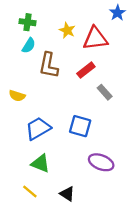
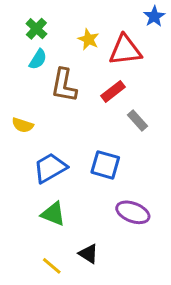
green cross: (28, 22) -> (36, 29), turned 35
yellow line: (30, 191) -> (52, 266), moved

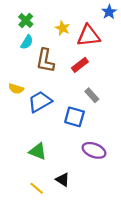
gray rectangle: (137, 121) -> (92, 95), moved
blue trapezoid: (50, 168) -> (40, 102), moved

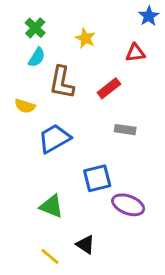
red triangle: (89, 36) -> (135, 53), moved, size x0.6
yellow semicircle: (16, 89) -> (25, 106), moved
gray rectangle: (92, 95) -> (125, 130), turned -40
blue square: (74, 117) -> (97, 178), moved, turned -30

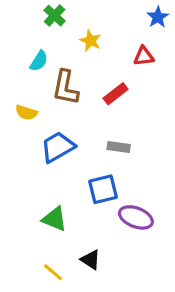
green cross: (35, 28) -> (55, 16), moved
gray rectangle: (125, 130) -> (119, 147), moved

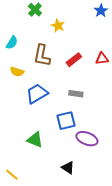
red triangle: (144, 56) -> (102, 59), moved
cyan semicircle: (39, 61) -> (12, 43), moved
black triangle: (91, 260) -> (68, 168), moved
yellow line: (53, 272) -> (12, 175), moved

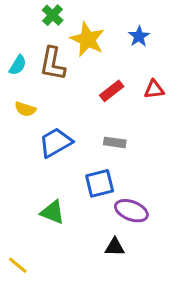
blue star: (101, 11) -> (139, 36), moved
yellow star: (58, 26) -> (87, 39), size x1.6
brown L-shape: (42, 56) -> (53, 64), moved
black triangle: (68, 168) -> (115, 247), moved, turned -32

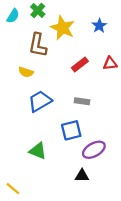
cyan semicircle: (18, 65) -> (13, 16), moved
yellow semicircle: (25, 109) -> (26, 72), moved
purple ellipse: (131, 211) -> (94, 150), turned -50

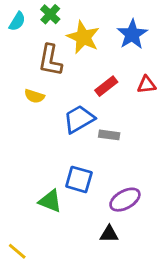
blue star: (99, 26) -> (132, 34), size x1.5
blue trapezoid: (40, 101) -> (79, 119), moved
blue square: (71, 130) -> (79, 179), moved, turned 30

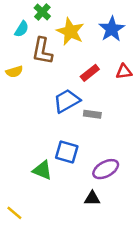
cyan semicircle: (17, 21) -> (22, 29), moved
yellow semicircle: (34, 96) -> (14, 72), moved, turned -35

